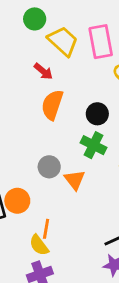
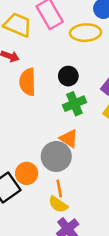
green cross: (94, 145) -> (74, 104), turned -30
gray circle: (49, 167) -> (56, 156), moved, size x1.5

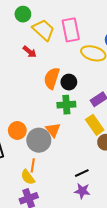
orange semicircle: (28, 82) -> (52, 78), moved
orange circle: (27, 173) -> (17, 130), moved

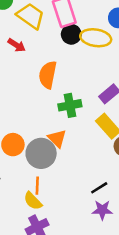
black circle: (69, 82) -> (71, 34), moved

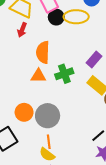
red arrow: (17, 45) -> (22, 30), moved, turned 88
orange triangle: (57, 138) -> (38, 76), moved, turned -35

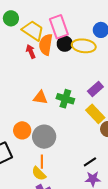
red arrow: (22, 30) -> (31, 51), turned 128
orange semicircle: (43, 52) -> (46, 45), moved
green cross: (64, 74) -> (65, 99), turned 30

